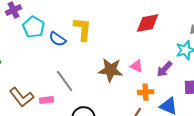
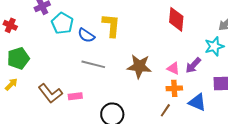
red diamond: (148, 23) -> (176, 19), turned -75
pink triangle: (137, 66) -> (173, 68), moved
gray line: (65, 81) -> (93, 64), moved, turned -40

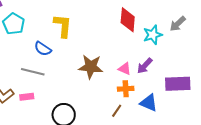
blue semicircle: (86, 35) -> (43, 49), moved
cyan star: (214, 46) -> (153, 35), moved
gray line: (93, 64) -> (33, 72), moved

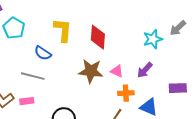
red diamond: (128, 20) -> (98, 37), moved
pink triangle: (125, 69) -> (117, 71), moved
purple rectangle: (178, 84) -> (178, 88), size x0.7

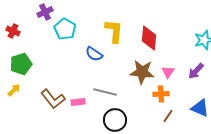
pink triangle: (117, 71) -> (168, 72), turned 40
gray line: (33, 76) -> (105, 92), moved
orange cross: (126, 93) -> (161, 94), moved

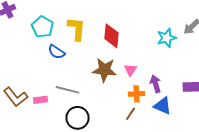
cyan pentagon: (65, 29) -> (42, 27), moved
purple arrow: (196, 71) -> (156, 84), moved, turned 120
orange cross: (161, 94) -> (136, 94), moved

